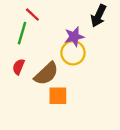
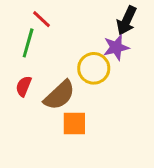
purple star: (74, 37) -> (116, 47), moved

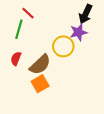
orange square: (74, 124) -> (40, 84), moved, turned -30

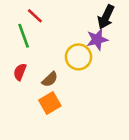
green line: (19, 29) -> (24, 36), turned -36
brown semicircle: (40, 65) -> (50, 79), size x0.6

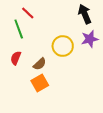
black arrow: (106, 17) -> (85, 14), turned 132
purple star: (97, 39) -> (90, 39), moved

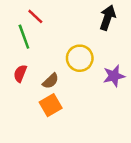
black arrow: (85, 14) -> (108, 18), turned 42
purple star: (90, 39) -> (114, 76), moved

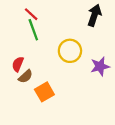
green line: (24, 37) -> (33, 30), moved
brown semicircle: (51, 81) -> (26, 76), moved

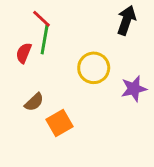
green line: (33, 30) -> (45, 40), turned 30
red semicircle: (18, 64) -> (24, 53), moved

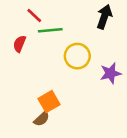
green line: (45, 40) -> (50, 30), moved, turned 75
brown semicircle: (34, 102) -> (42, 119), moved

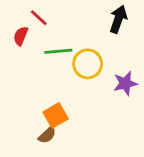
green line: (50, 30) -> (58, 51), moved
red semicircle: (19, 44) -> (21, 36), moved

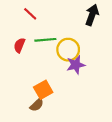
red semicircle: (21, 36) -> (19, 45), moved
purple star: (125, 83) -> (76, 65), moved

